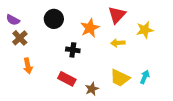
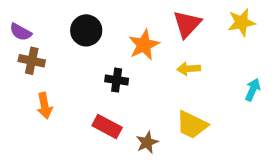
yellow star: (145, 30) -> (241, 22), moved
brown cross: (20, 38) -> (32, 61), turned -35
cyan arrow: (145, 77) -> (253, 90), moved

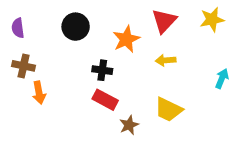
purple semicircle: (21, 32) -> (18, 28), turned 54
brown cross: (32, 61) -> (24, 66), moved
red rectangle: (107, 126) -> (105, 100), moved

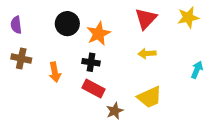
orange star: (126, 39) -> (98, 34), moved
orange arrow: (39, 93) -> (55, 72), moved
yellow trapezoid: (168, 110) -> (150, 97), turned -50

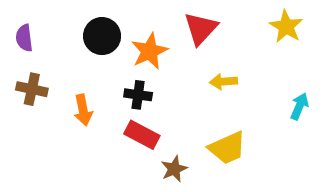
yellow star: (188, 17) -> (286, 27), turned -30
red triangle: (146, 19) -> (201, 28), moved

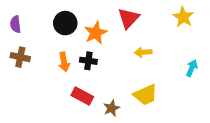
orange arrow: (83, 110) -> (64, 62), moved
red rectangle: (142, 135) -> (82, 96), moved

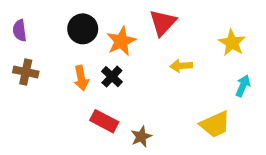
yellow star: (183, 17) -> (232, 43), moved
black cross: (88, 61) -> (112, 77), turned 35
yellow trapezoid: (146, 95) -> (215, 124), moved

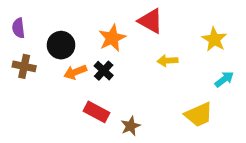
red triangle: (163, 23) -> (150, 21), turned -44
black circle: (83, 29) -> (61, 45), moved
orange arrow: (81, 78) -> (75, 72), turned 80
cyan arrow: (243, 86) -> (224, 79), turned 30

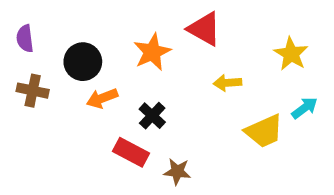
black cross: (104, 71) -> (152, 116), moved
yellow trapezoid: (199, 115) -> (264, 131), moved
brown star: (131, 126) -> (177, 172), turned 30

